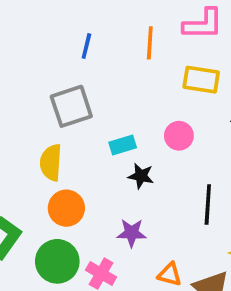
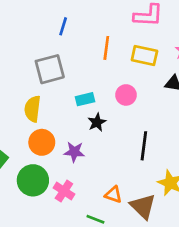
orange line: (150, 43) -> (106, 48), moved
black star: (141, 176) -> (97, 122), turned 30
purple star: (132, 233) -> (74, 152), moved

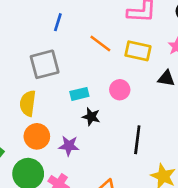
orange line: (106, 48) -> (100, 43), turned -60
black star: (97, 122) -> (91, 117), turned -30

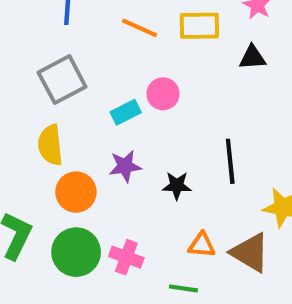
pink circle: (120, 90) -> (163, 94), moved
black star: (91, 117) -> (177, 186), moved
purple star: (69, 146) -> (125, 166), moved

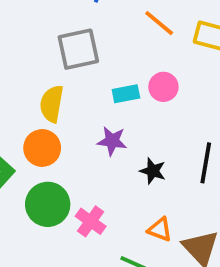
orange circle: (76, 192) -> (42, 148), moved

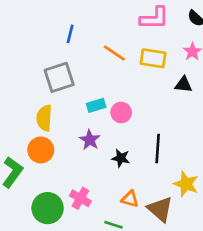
pink circle: (163, 87) -> (121, 113), moved
purple star: (112, 141) -> (90, 140), turned 30
green circle: (48, 204) -> (48, 208), moved

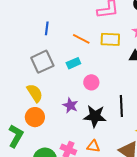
cyan rectangle: (96, 105) -> (73, 63), moved
yellow semicircle: (44, 118) -> (35, 93), turned 150
black star: (121, 158) -> (95, 116), size x1.6
orange triangle: (130, 199) -> (93, 146), moved

